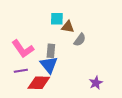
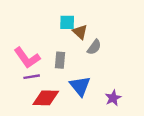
brown triangle: (68, 27) -> (80, 32), turned 32
blue triangle: (49, 65) -> (80, 86), moved
purple line: (21, 71) -> (32, 77), moved

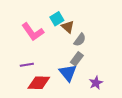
cyan square: (67, 22) -> (57, 19), turned -32
pink L-shape: (27, 58) -> (33, 32), moved
gray rectangle: (60, 60) -> (77, 59), moved, turned 32

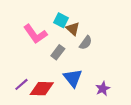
cyan square: (57, 19) -> (61, 20), turned -32
gray rectangle: (77, 59) -> (58, 52), moved
purple line: (27, 65) -> (21, 84), moved, turned -32

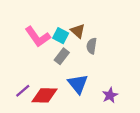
cyan square: (61, 20) -> (61, 36), moved
gray semicircle: (86, 43) -> (92, 46), turned 152

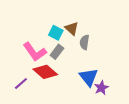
pink L-shape: (38, 37) -> (35, 52), moved
blue triangle: (78, 84) -> (89, 77), moved
red diamond: (45, 95) -> (45, 72), moved, turned 40

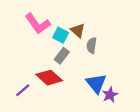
pink L-shape: (35, 52) -> (38, 24), moved

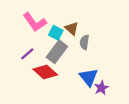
gray rectangle: (62, 56) -> (57, 52), size x1.5
purple line: (23, 90) -> (27, 54), moved

